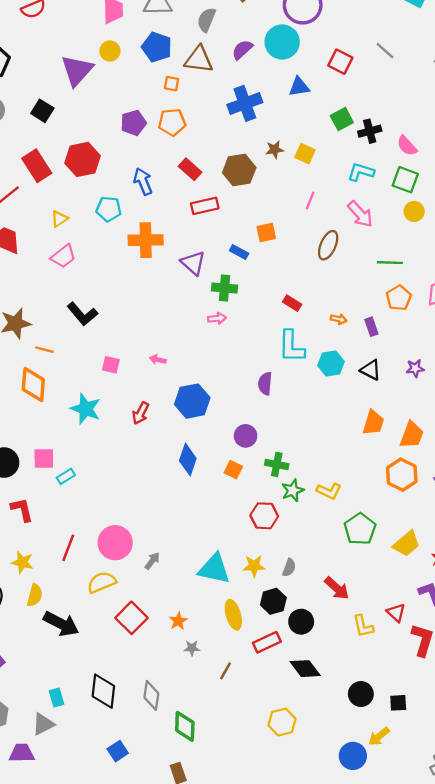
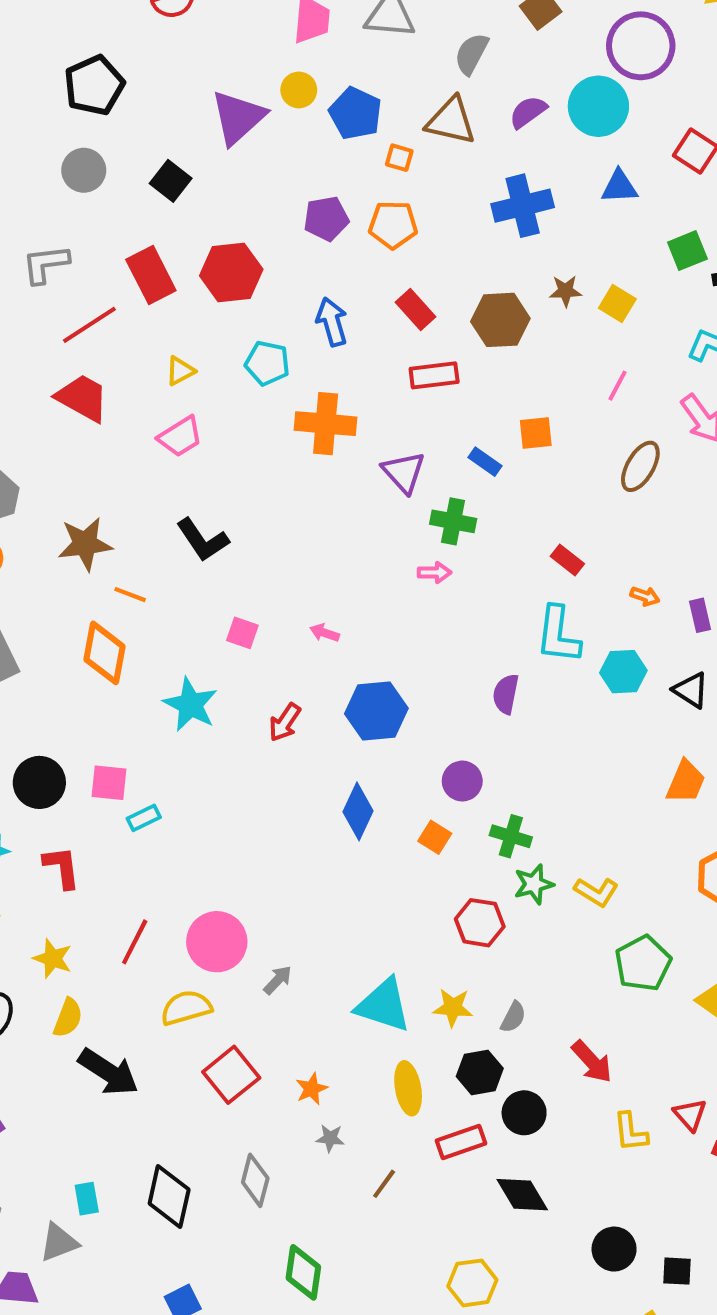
blue pentagon: (157, 47) -> (355, 113), moved
gray diamond: (151, 695) -> (255, 1180), moved

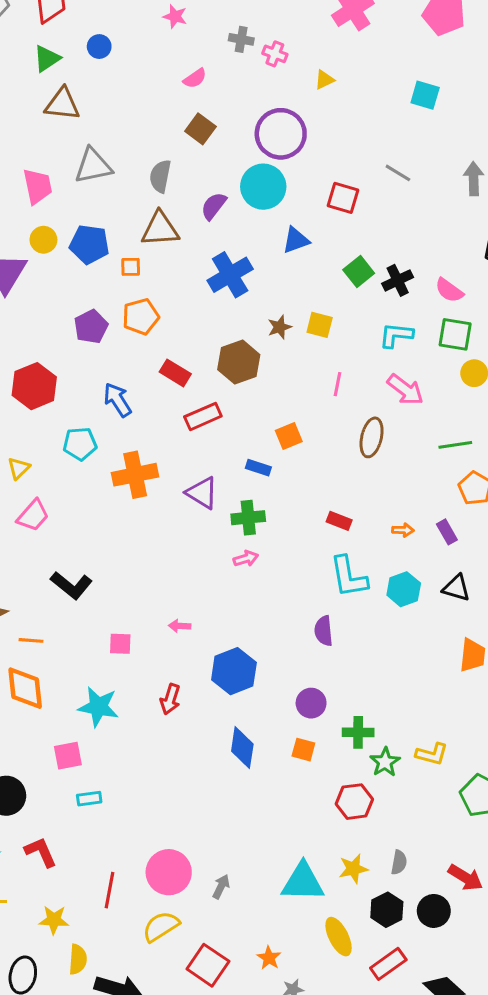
pink square: (109, 783) -> (68, 756), moved
cyan rectangle: (144, 818) -> (89, 799), turned 35
black circle: (524, 1113) -> (434, 911), moved

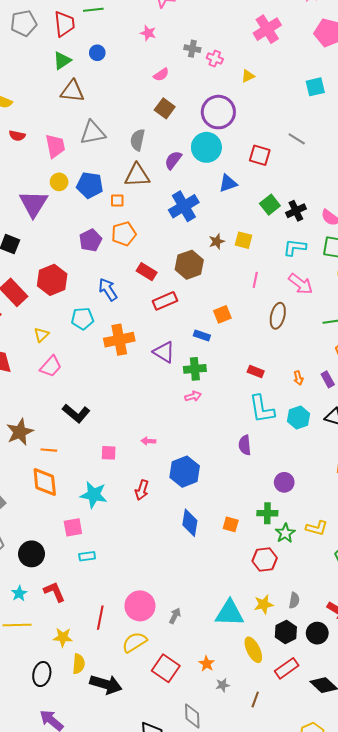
cyan square: (425, 95) -> (315, 87), turned -30
orange arrow: (403, 530) -> (298, 378), turned 72
purple circle: (311, 703) -> (284, 482), moved

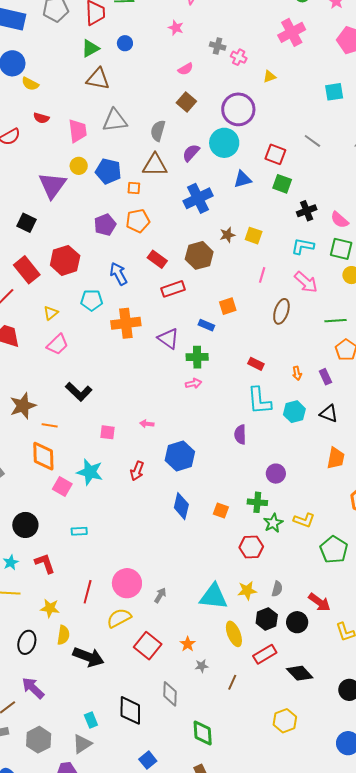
green square: (270, 205) -> (282, 184), moved, turned -36
pink square: (73, 527) -> (62, 487), moved, turned 36

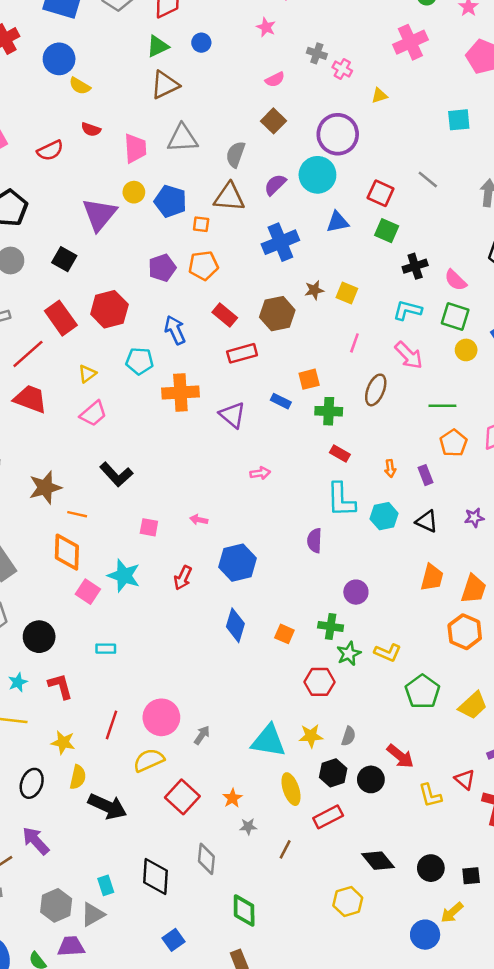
brown triangle: (98, 79) -> (165, 85), turned -40
green cross: (197, 357) -> (329, 411), moved
black diamond: (300, 673) -> (378, 861), moved
gray hexagon: (39, 740) -> (56, 905), moved

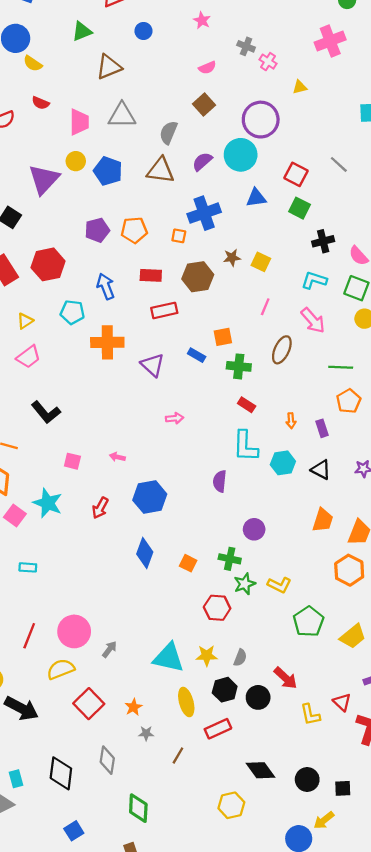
green triangle: (158, 46) -> (82, 31), moved
orange square: (201, 224) -> (179, 236), moved
red rectangle: (225, 315) -> (151, 275), turned -40

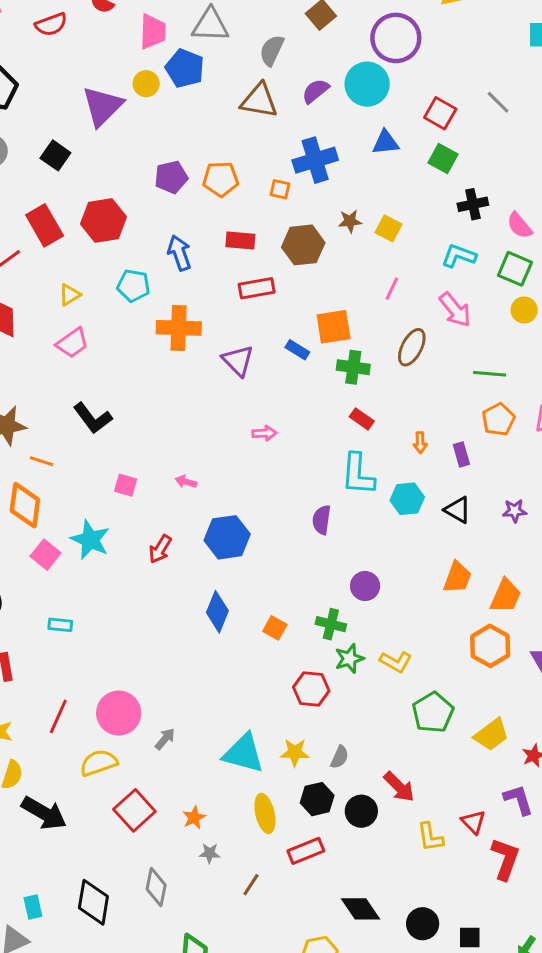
blue pentagon: (108, 171) -> (185, 68), moved
orange square: (223, 337) -> (334, 327), size x1.4

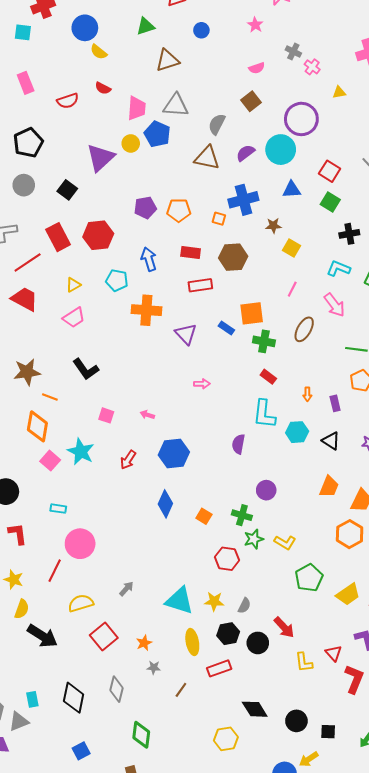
brown star: (350, 221) -> (273, 226), moved
pink circle: (119, 713) -> (80, 544), moved

